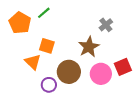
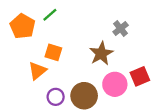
orange triangle: (33, 62) -> (37, 71), turned 36
brown circle: (69, 72) -> (84, 96), moved

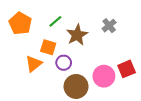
green line: (50, 15) -> (55, 21), moved
brown star: (101, 54) -> (77, 35), moved
purple circle: (56, 97) -> (64, 63), moved

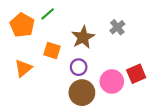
green line: (55, 21) -> (48, 14), moved
purple circle: (64, 63) -> (79, 67), moved
orange triangle: (34, 64) -> (23, 68), moved

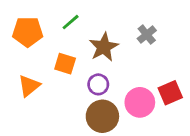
green line: (48, 14) -> (71, 22), moved
orange pentagon: (22, 25) -> (28, 32), turned -30

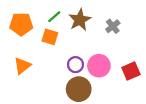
brown star: (104, 47) -> (80, 20), moved
orange square: (65, 64) -> (50, 37), moved
pink circle: (140, 102) -> (99, 66), moved

